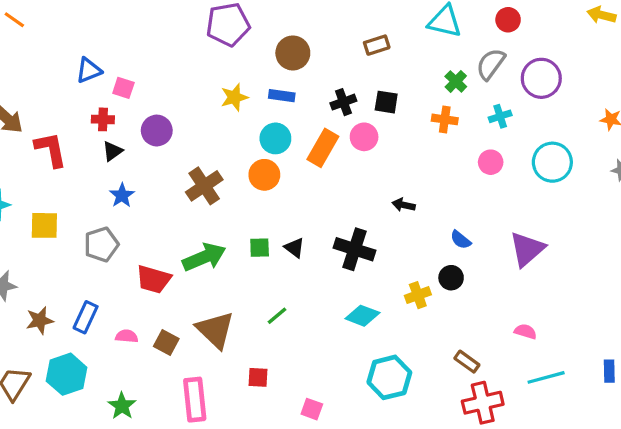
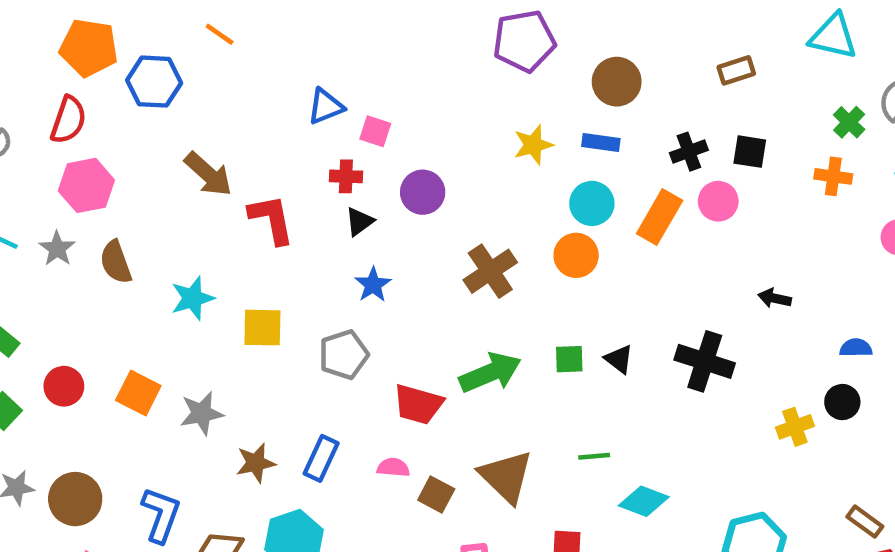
blue semicircle: (461, 240) -> (856, 348), turned 140
green line: (277, 316) -> (594, 456), turned 35
cyan diamond: (362, 316) -> (644, 501), moved
pink semicircle: (127, 336) -> (393, 467), moved

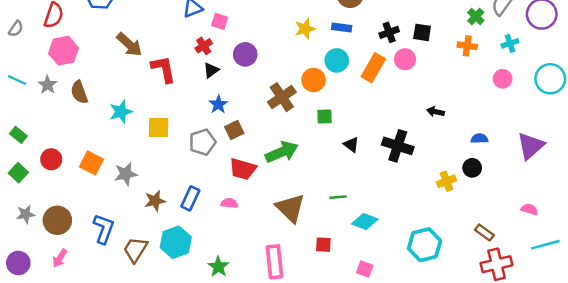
red cross: (346, 176) -> (204, 46), turned -35
orange circle: (576, 255) -> (314, 80), moved
green square: (569, 359) -> (325, 117), moved
brown square: (436, 495) -> (234, 130), moved, turned 36

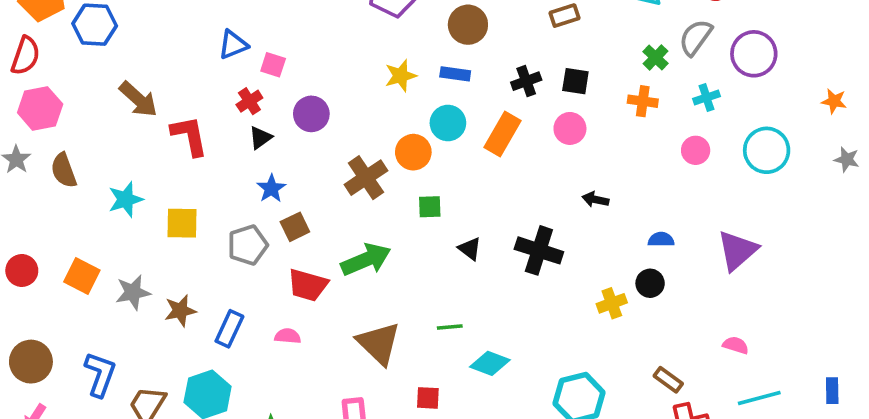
pink circle: (405, 59) -> (570, 128), moved
brown star: (155, 201) -> (180, 311), moved

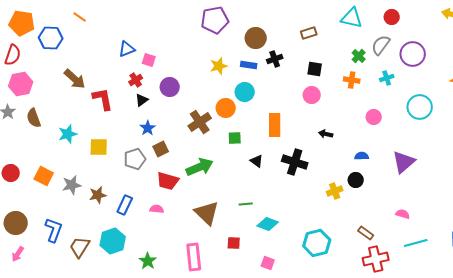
black cross: (526, 81) -> (275, 59), moved
orange rectangle: (503, 134) -> (275, 125), moved, turned -30
pink circle: (696, 150) -> (374, 117), moved

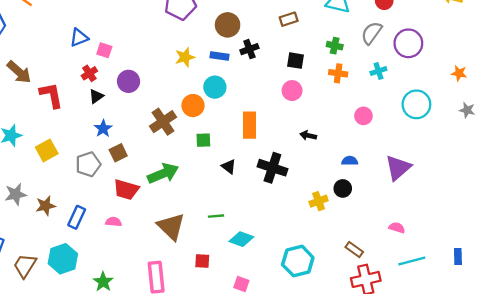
green cross: (359, 56) -> (335, 46), moved, turned -32
yellow square: (99, 147) -> (47, 150), turned -30

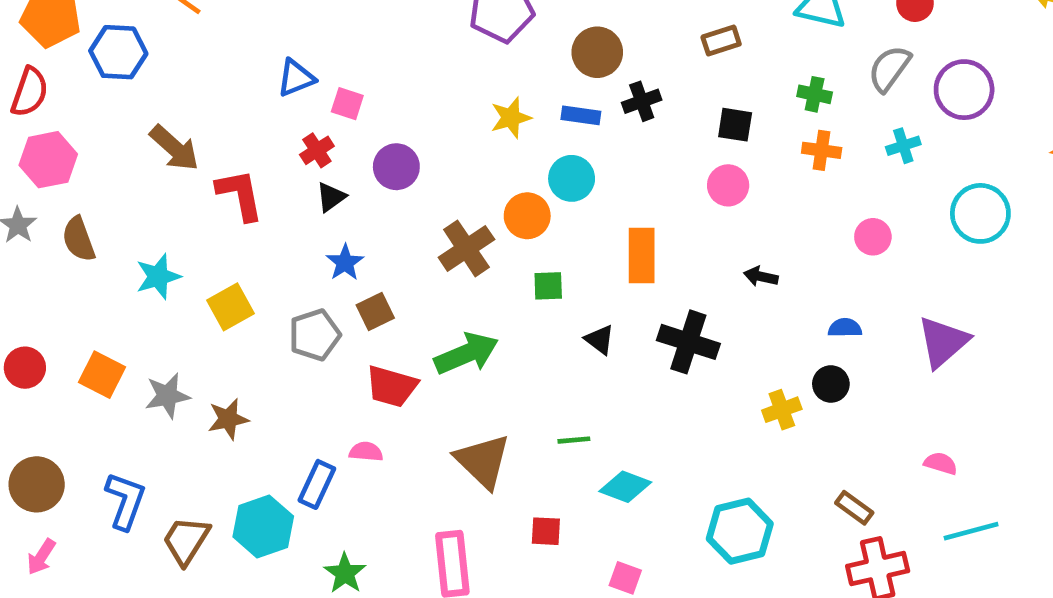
blue rectangle: (77, 217) -> (317, 484), moved

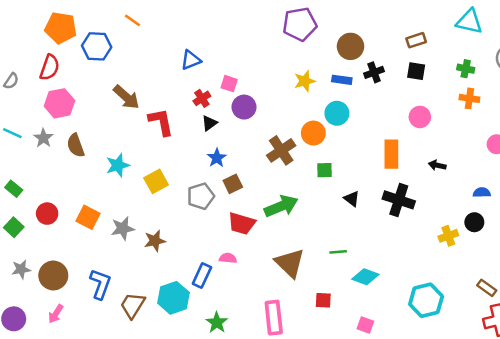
pink square: (347, 104) -> (229, 84), moved
black square: (735, 125) -> (416, 71), moved
orange rectangle: (642, 255) -> (391, 154), moved

